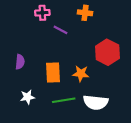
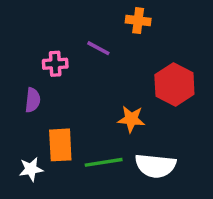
pink cross: (42, 13) -> (55, 64), moved
orange rectangle: (53, 73) -> (60, 145), moved
white star: (27, 97) -> (31, 169), moved

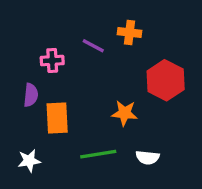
orange cross: (138, 21) -> (129, 33), moved
orange rectangle: (60, 145) -> (57, 118), moved
white semicircle: (155, 166) -> (148, 157), size x0.6

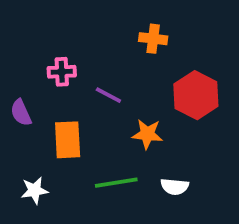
purple line: (93, 46) -> (108, 95), moved
purple semicircle: (31, 95) -> (21, 113), moved, turned 150

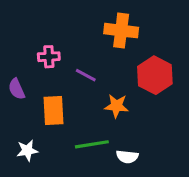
orange cross: (153, 39) -> (121, 31), size x1.5
white semicircle: (175, 187) -> (127, 157), moved

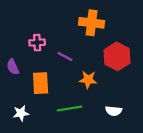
white semicircle: (127, 157) -> (114, 111), moved

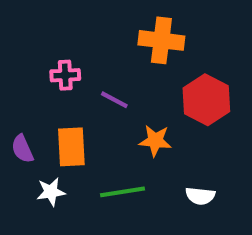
purple semicircle: (13, 67) -> (22, 149), moved
white star: (21, 113) -> (51, 192), moved

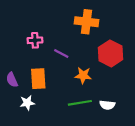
green line: (123, 192) -> (80, 103), moved

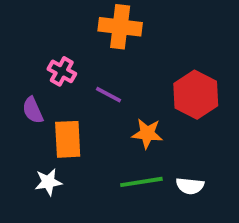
orange cross: (86, 22) -> (120, 27), moved
pink cross: (35, 40) -> (62, 71), turned 32
purple semicircle: (12, 80) -> (33, 110), moved

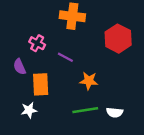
red hexagon: (196, 95) -> (118, 39), moved

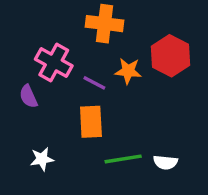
pink cross: (37, 43) -> (54, 63), size x1.5
orange star: (89, 81) -> (128, 71), moved
orange rectangle: (41, 84) -> (91, 122), moved

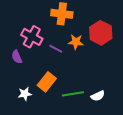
orange rectangle: (91, 122) -> (47, 82), moved, turned 42
white semicircle: (165, 162) -> (98, 96), turned -32

